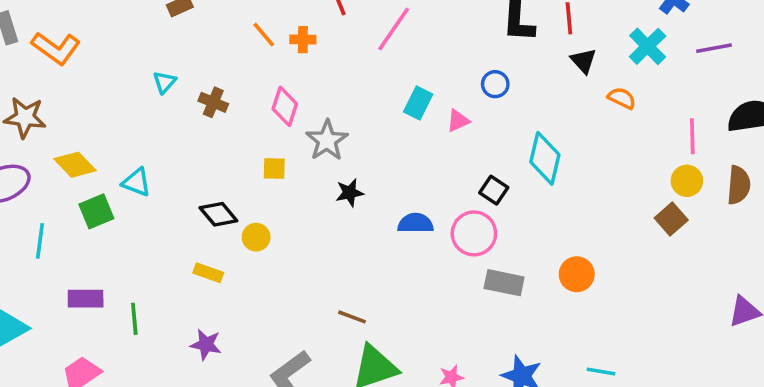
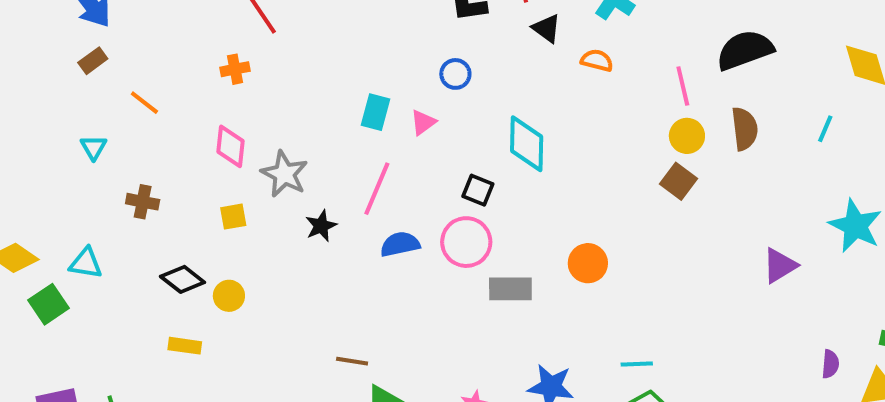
pink line: (394, 29) -> (377, 189), moved
orange line: (264, 35) -> (144, 103), moved
brown cross: (213, 102) -> (143, 202), moved

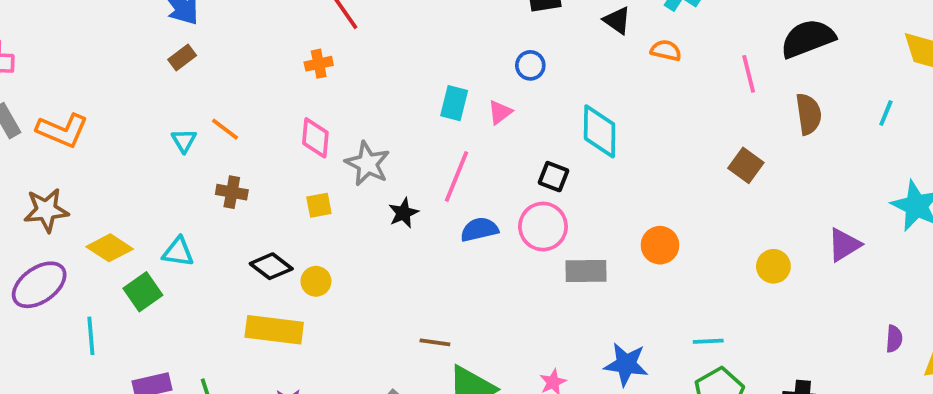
orange line: (144, 103) -> (225, 129), moved
yellow circle: (687, 136) -> (773, 266), moved
yellow rectangle: (185, 346) -> (274, 330), size x1.8

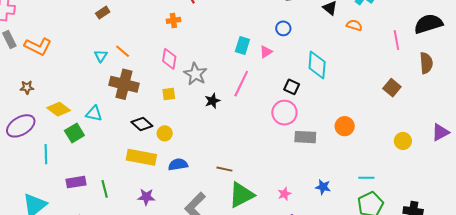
brown cross: (232, 192) -> (124, 84), size x1.8
brown star: (46, 210) -> (27, 87), size x0.6
blue semicircle: (479, 230) -> (178, 164), moved
blue star: (626, 364) -> (323, 187), size x0.7

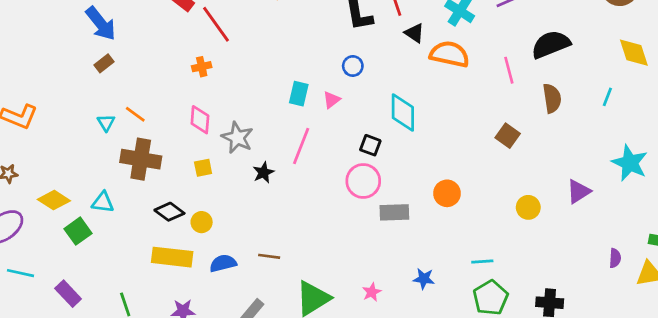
orange semicircle: (354, 25) -> (450, 54), size x1.8
cyan line: (46, 154) -> (21, 273), moved, turned -72
brown line: (224, 169) -> (269, 256), moved
purple rectangle: (76, 182) -> (68, 294), moved, turned 60

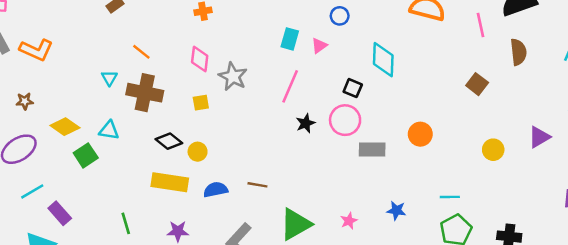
cyan triangle: (106, 123) -> (109, 78), moved
black star: (263, 172) -> (305, 123), moved
cyan line: (21, 273) -> (32, 191), turned -45
purple rectangle: (68, 294) -> (60, 213), moved

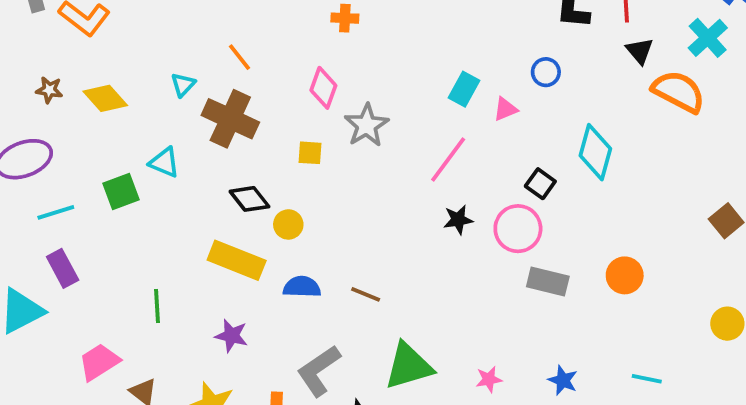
yellow diamond: (65, 127) -> (105, 98), moved
cyan line: (32, 191) -> (56, 212), moved

